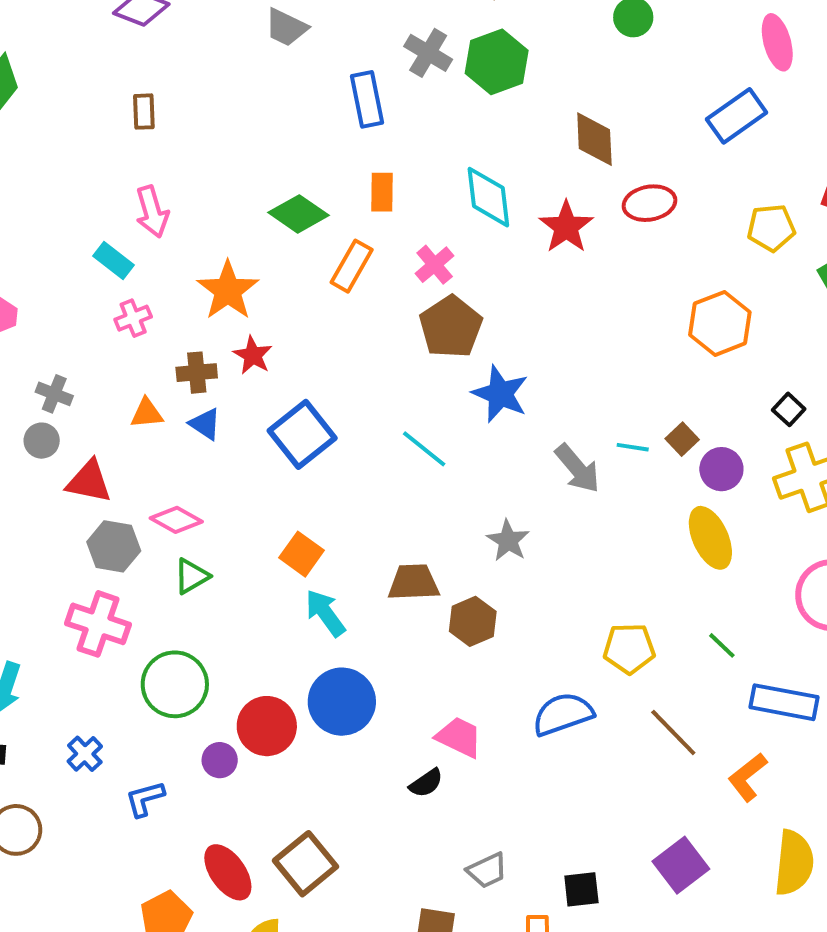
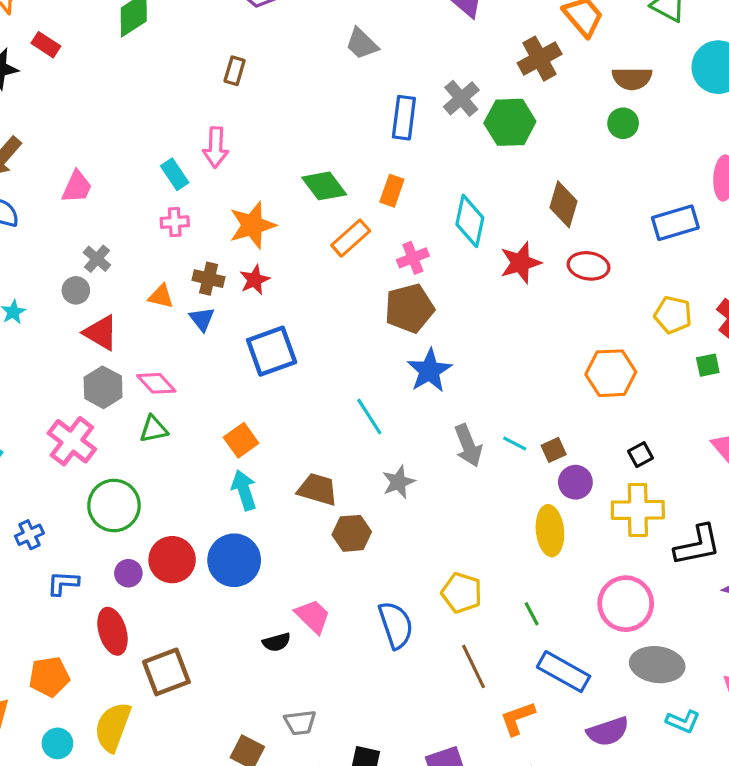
cyan line: (424, 449) -> (369, 417), moved
blue semicircle: (563, 714) -> (396, 625), turned 72
red ellipse: (228, 872) -> (113, 631), moved

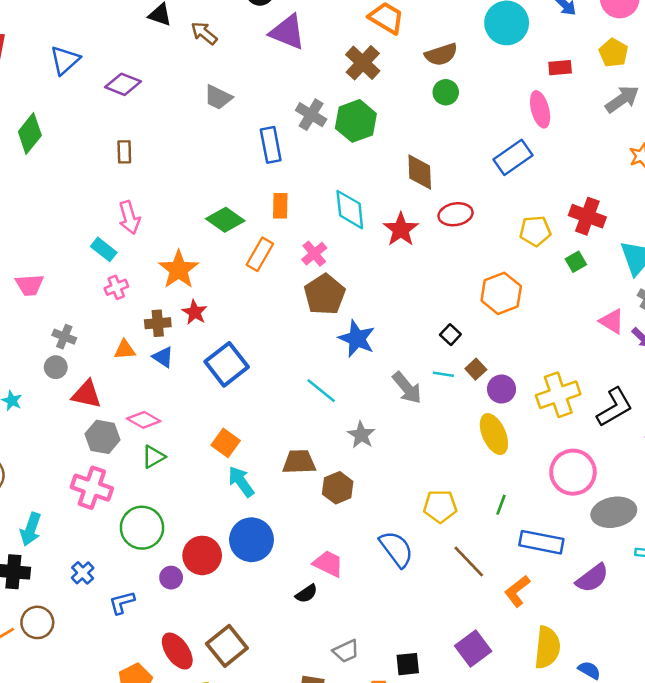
pink trapezoid: (77, 187) -> (30, 285), turned 80
black square: (641, 455) -> (450, 335), moved
green line: (532, 614) -> (501, 505), turned 66
red ellipse: (113, 631) -> (177, 651), moved

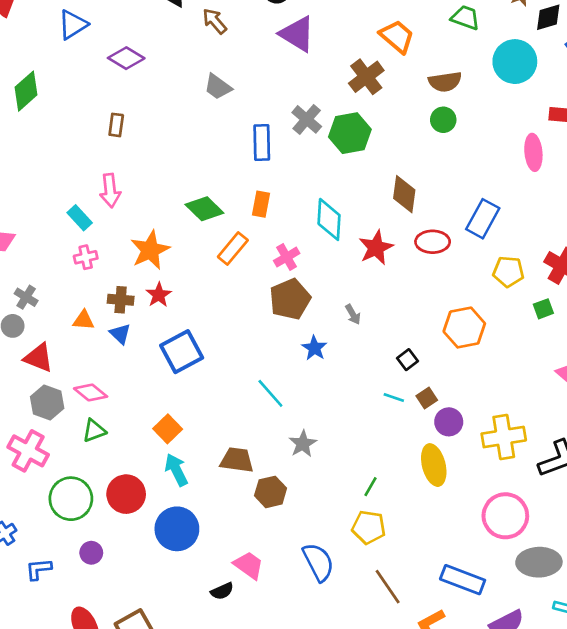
blue rectangle: (513, 157) -> (483, 219), moved, turned -36
blue star: (357, 339) -> (314, 348), size x0.7
gray arrow: (407, 388) -> (353, 314), moved, size x0.6
green line: (501, 505) -> (370, 487), moved
red circle: (202, 555) -> (126, 494), moved

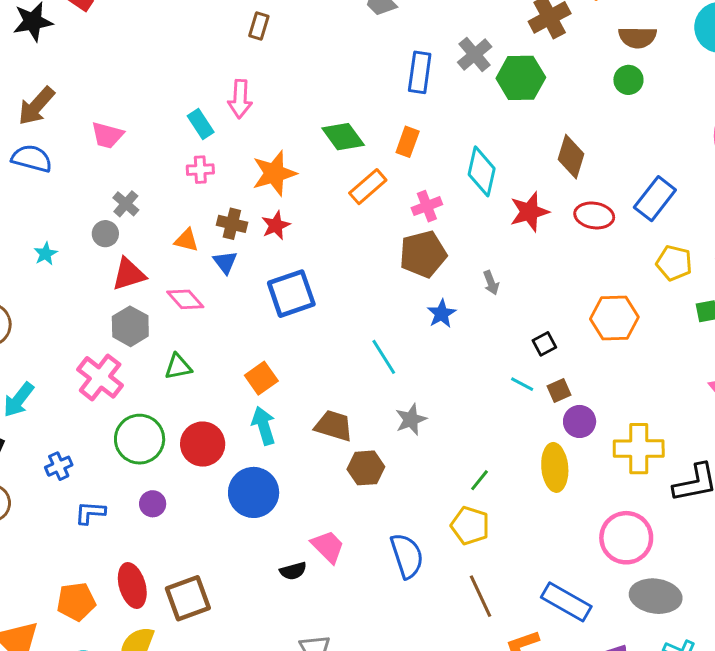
red triangle: (38, 358) -> (129, 274), turned -48
pink diamond: (91, 393) -> (185, 299), moved

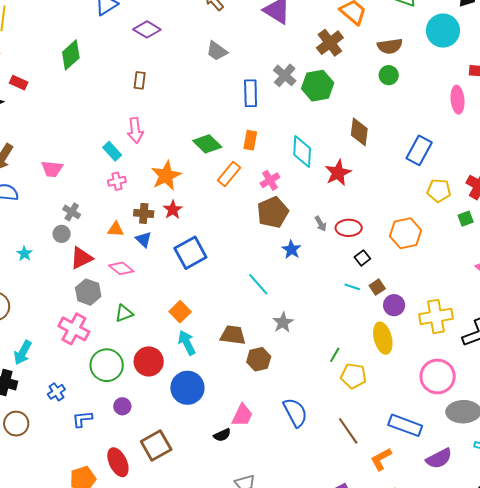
red ellipse: (594, 215) -> (349, 228), moved
yellow pentagon: (470, 526) -> (354, 376), moved
pink trapezoid: (328, 547) -> (242, 415), turned 80
brown square: (188, 598) -> (156, 446), moved

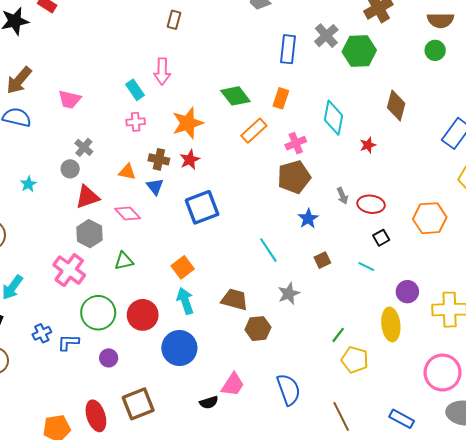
red star: (338, 173) -> (368, 145), size x0.6
brown square: (377, 287) -> (322, 260), moved
blue L-shape: (82, 419) -> (68, 342), moved
blue rectangle: (405, 425) -> (402, 419), size x0.7

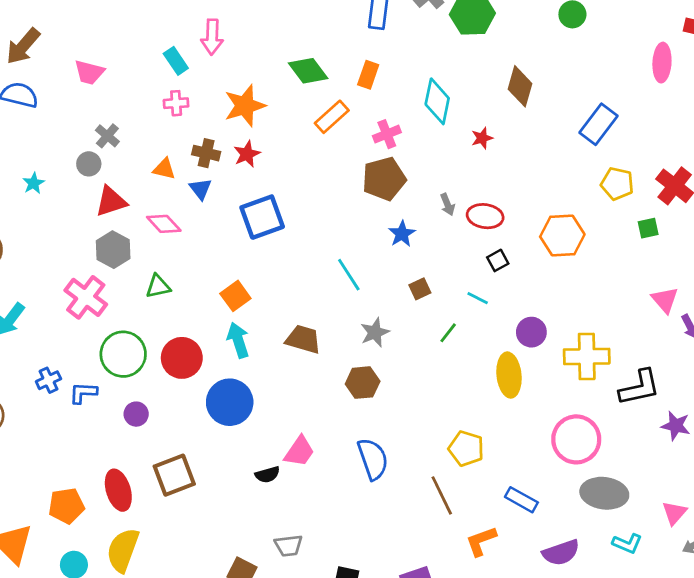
brown hexagon: (258, 329) -> (363, 383), moved
green line: (338, 335) -> (448, 333), moved
yellow pentagon: (355, 360) -> (466, 449), moved

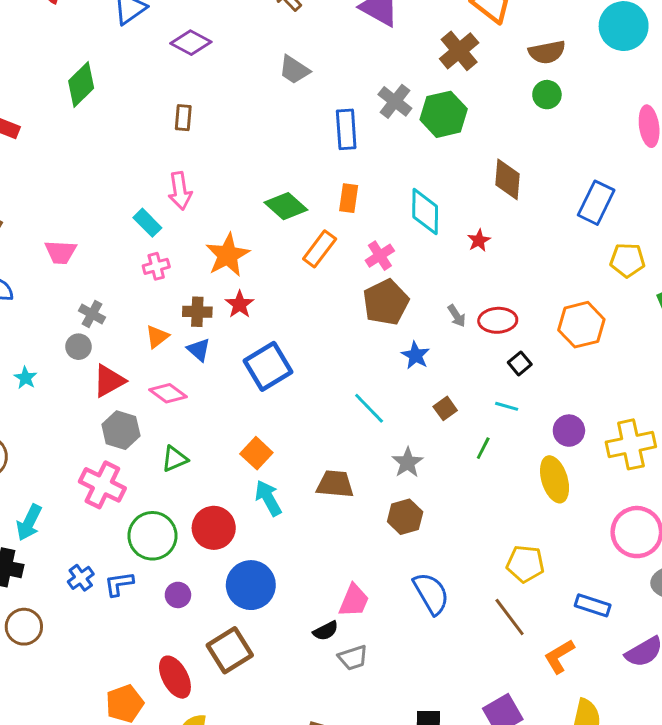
orange triangle: (164, 169) -> (157, 337), turned -40
blue circle: (230, 402) -> (251, 585), moved
gray trapezoid: (289, 546) -> (353, 658), moved

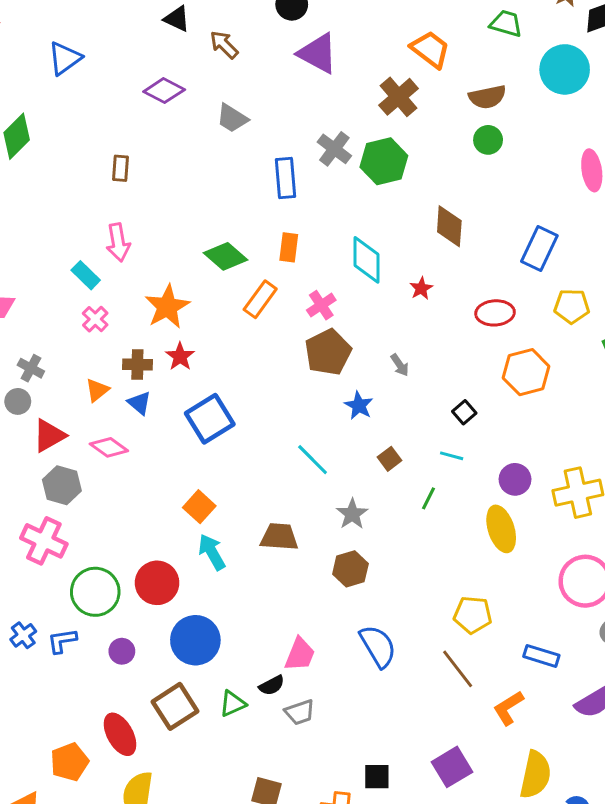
purple diamond: (191, 43) -> (164, 91), moved
pink cross: (156, 266) -> (95, 319), turned -30
red ellipse: (498, 320) -> (495, 313), moved
green triangle: (175, 459) -> (233, 704), moved

